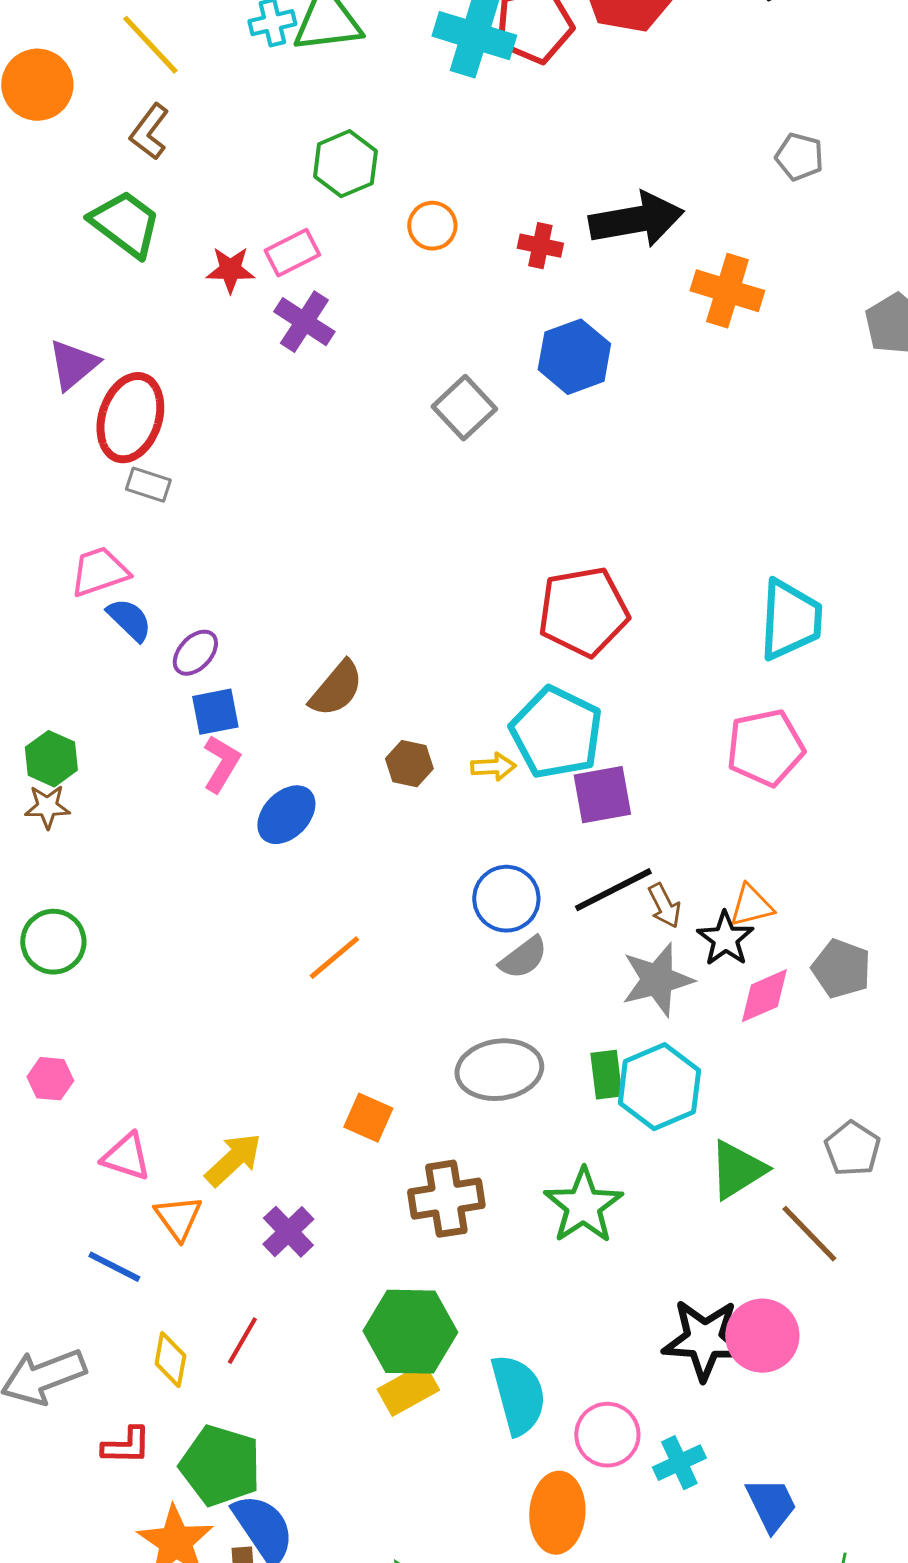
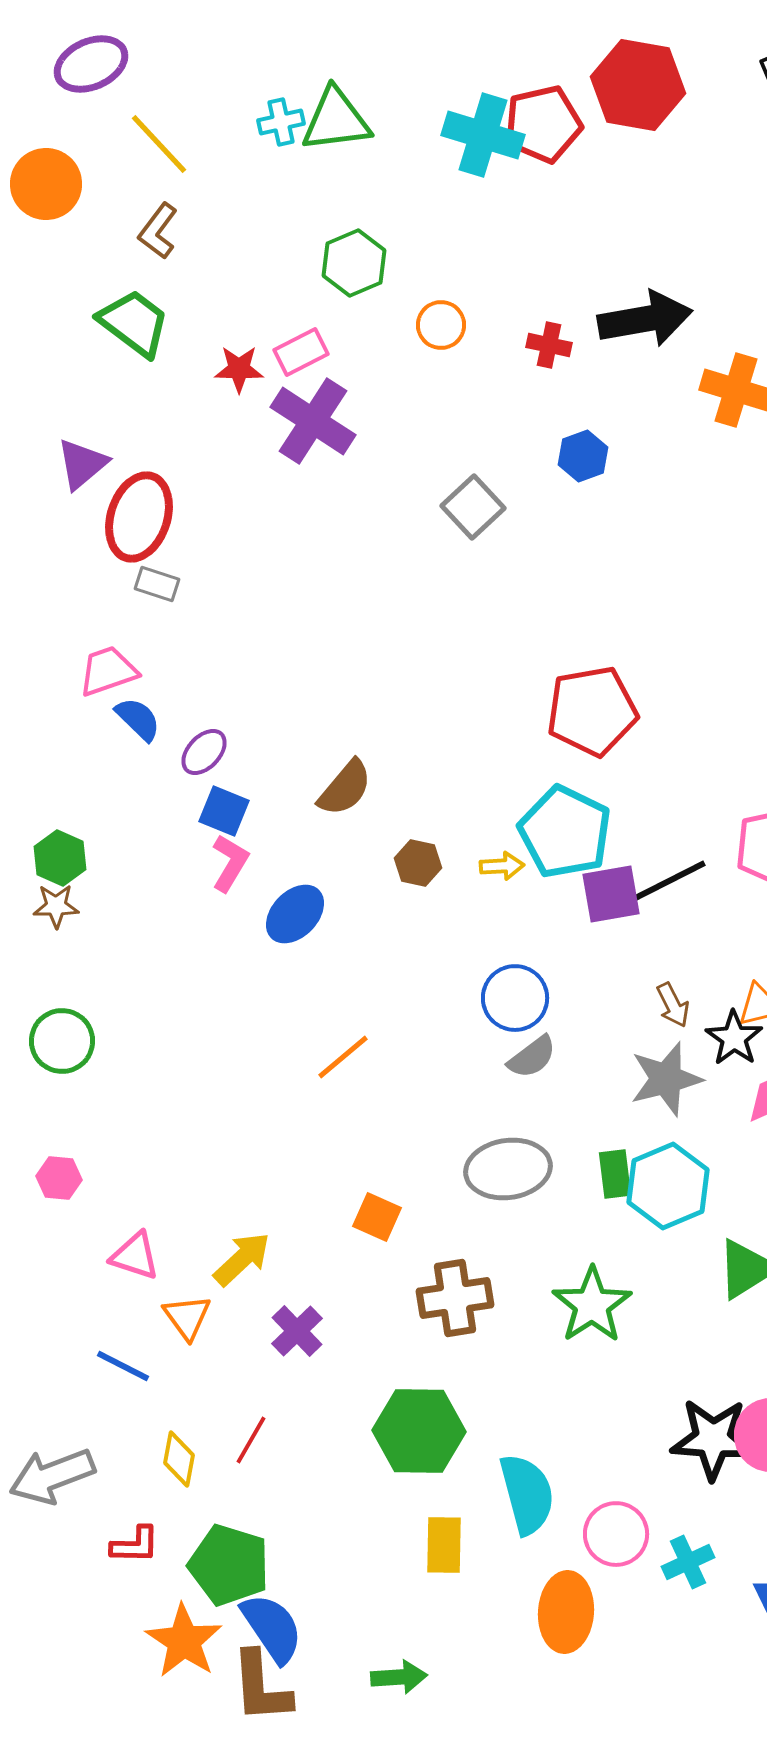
purple cross: (304, 322) -> (313, 421), size x1.4
blue hexagon: (574, 357) -> (583, 456), size x0.7
blue square: (215, 712) -> (224, 811), turned 33
black line: (613, 890) -> (667, 882), moved
yellow rectangle: (408, 1390) -> (444, 1545), moved, turned -60

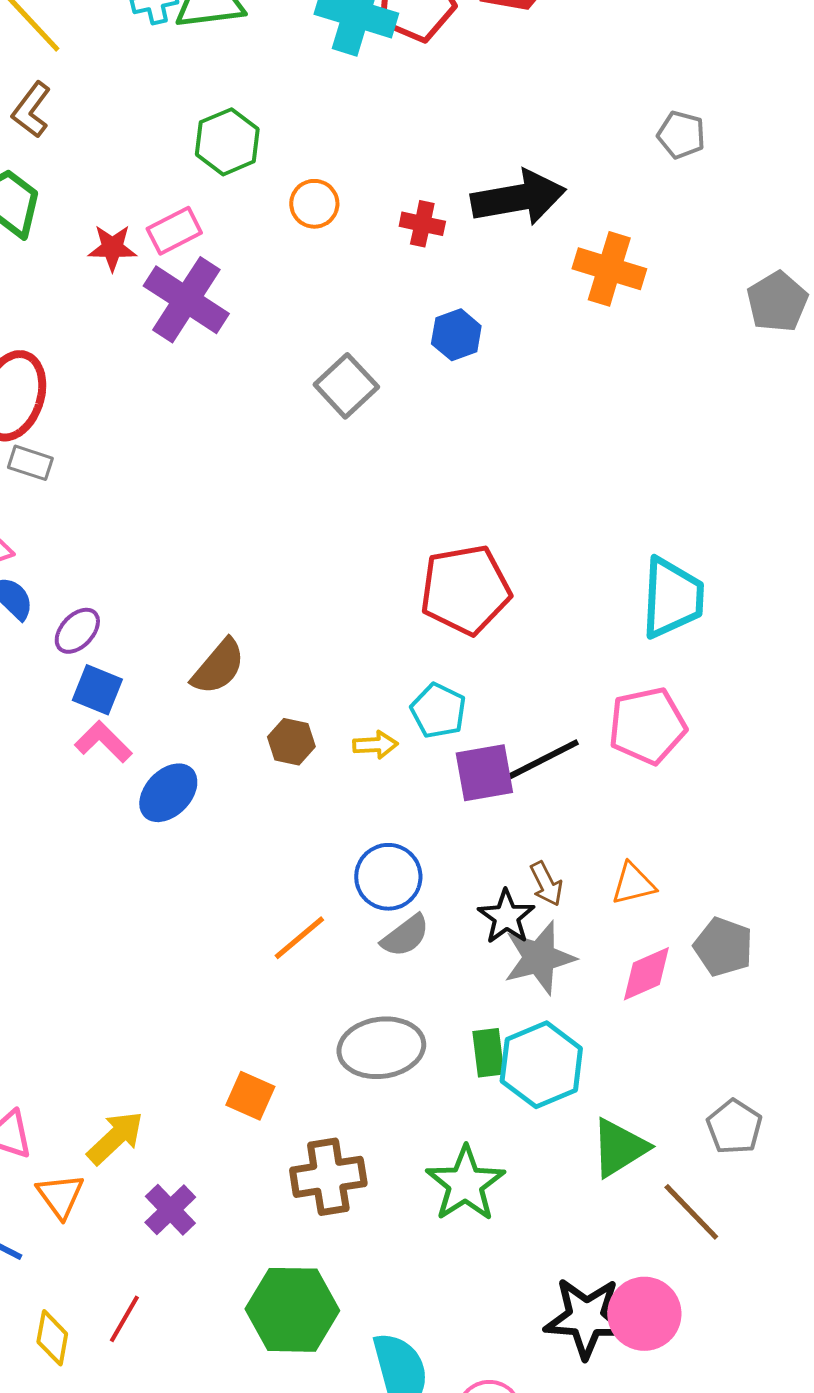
cyan pentagon: (565, 832) -> (438, 711), size x0.6
pink L-shape: (230, 863) -> (103, 742), turned -76
black star: (734, 1038) -> (506, 917), moved
orange line: (343, 1057) -> (299, 938), moved

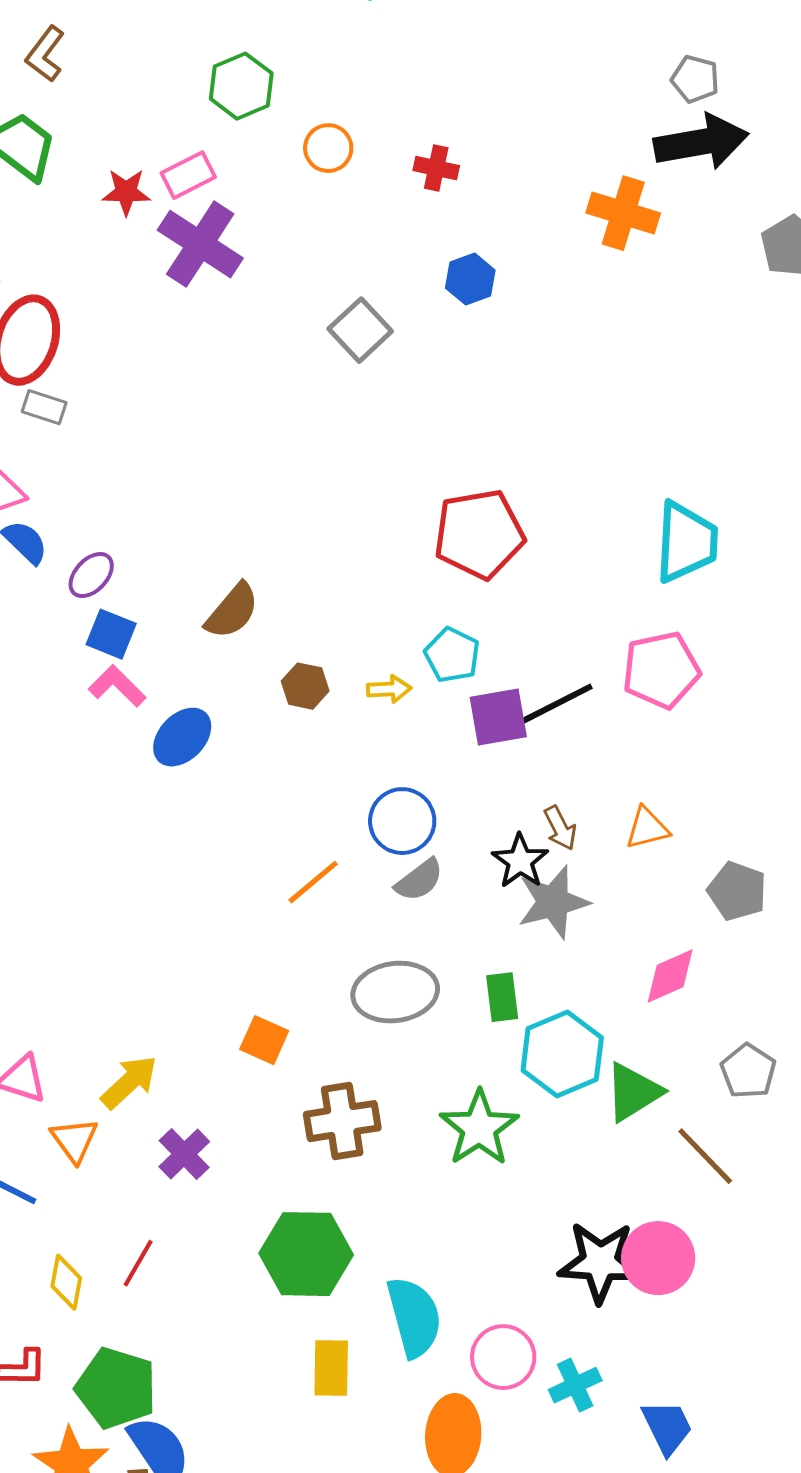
black arrow: (518, 198) -> (701, 142), moved
pink diamond: (646, 974) -> (670, 976), moved
cyan hexagon: (541, 1065) -> (562, 1054), moved

